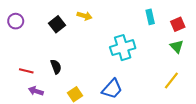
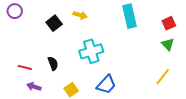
cyan rectangle: (150, 17) -> (130, 16), moved, size x1.6
purple circle: (16, 21) -> (15, 11), moved
cyan cross: (123, 48) -> (91, 51), moved

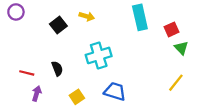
red square: (169, 23) -> (172, 29), moved
blue trapezoid: (106, 85) -> (115, 91), turned -115
purple arrow: (34, 87) -> (37, 94), turned 88

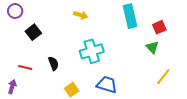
black square: (58, 25) -> (33, 32), moved
green triangle: (181, 48) -> (152, 47), moved
purple arrow: (37, 94) -> (12, 87), moved

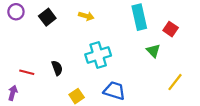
red square: (159, 27) -> (171, 29), turned -32
black square: (33, 32) -> (47, 17), moved
green triangle: (152, 47) -> (153, 51), moved

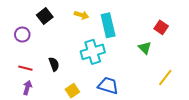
purple circle: (16, 12) -> (22, 35), moved
cyan rectangle: (139, 17) -> (108, 25), moved
purple arrow: (13, 93) -> (27, 88), moved

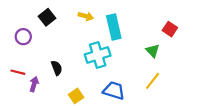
red line: (25, 68) -> (18, 72), moved
yellow line: (165, 77) -> (153, 81), moved
purple arrow: (27, 88) -> (34, 84), moved

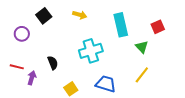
cyan rectangle: (114, 27) -> (121, 25), moved
red square: (170, 29) -> (158, 27), turned 32

